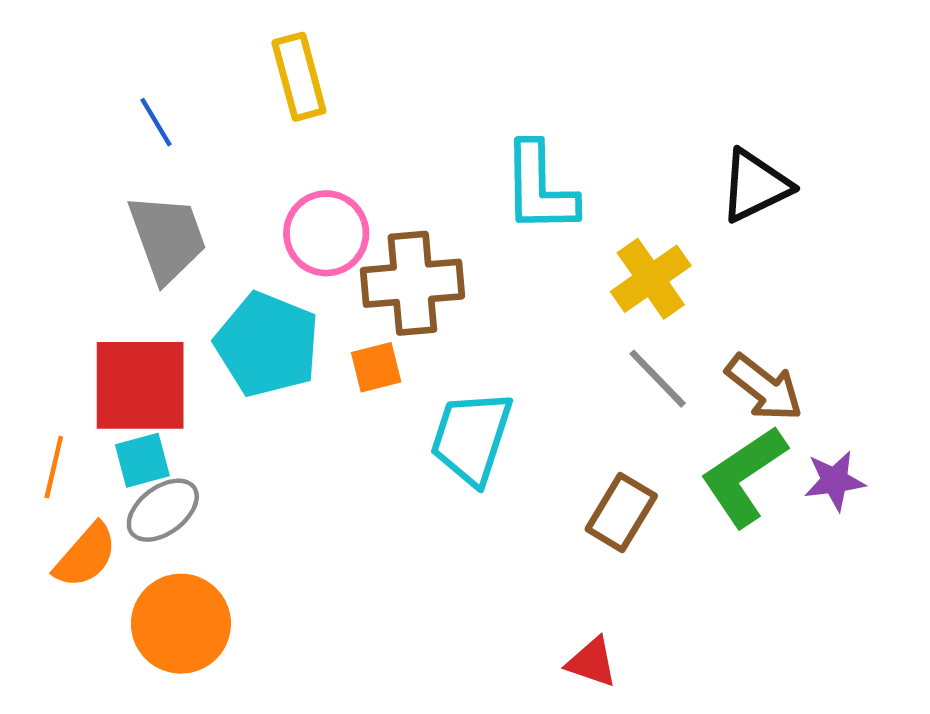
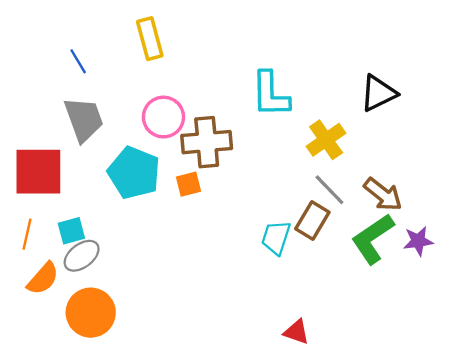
red square: (140, 385) -> (38, 172), moved
cyan trapezoid: (471, 438) -> (276, 238), moved, size x0.7
brown rectangle: (621, 512) -> (312, 221), moved

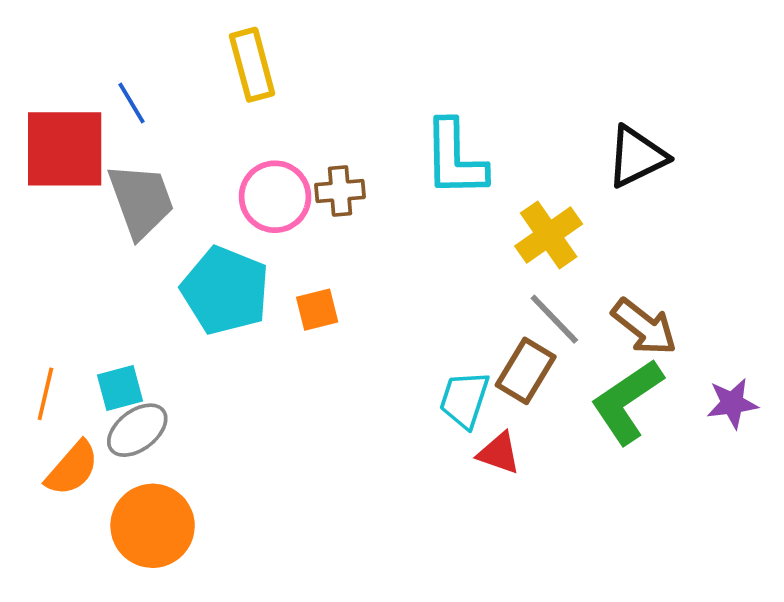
brown cross: (207, 142) -> (340, 191), moved, size x0.6
red square: (38, 172) -> (65, 149), moved
purple star: (418, 241) -> (732, 403), moved
red triangle: (296, 332) -> (499, 453), moved

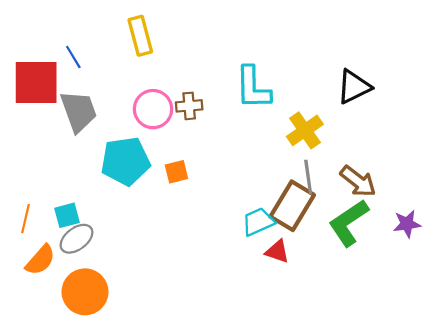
cyan pentagon: (225, 290) -> (125, 161), turned -30
gray line: (554, 319) -> (308, 177), turned 36
brown rectangle: (526, 371) -> (292, 206), size x1.4
cyan trapezoid: (464, 400) -> (258, 222), turned 48

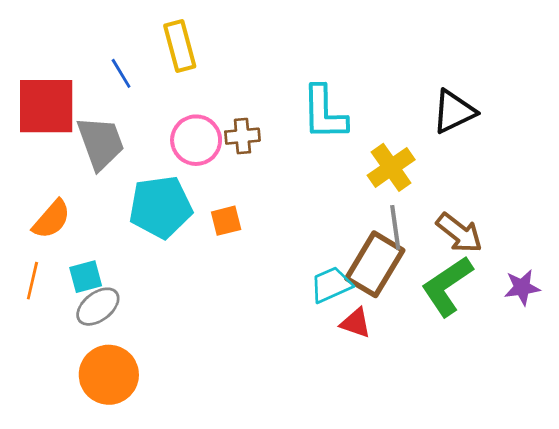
blue line: (73, 57) -> (121, 73), moved
orange semicircle: (40, 260) -> (52, 219), moved

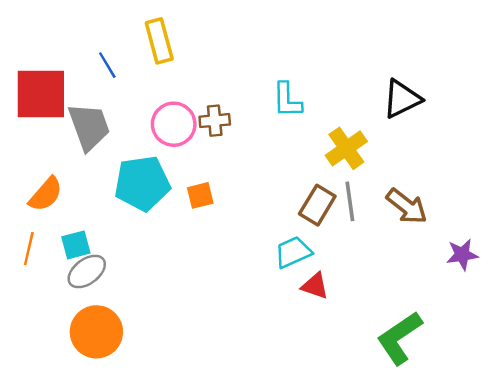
cyan L-shape: (324, 113) -> (287, 100), size x0.7
brown rectangle: (375, 264) -> (317, 205), moved, size x0.7
green L-shape: (447, 286) -> (399, 338), moved

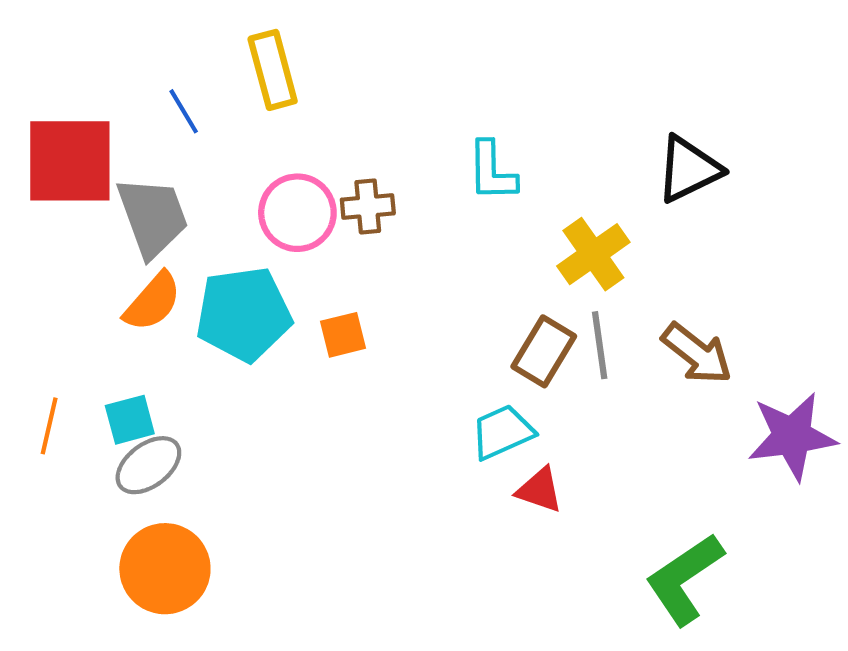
orange semicircle: (46, 194) -> (153, 302), moved
purple star: (462, 255) -> (792, 436), size x1.6

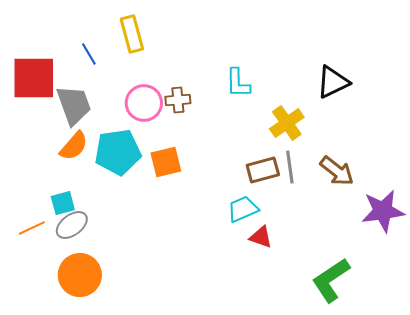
orange square: (343, 335) -> (166, 162), size x1.4
brown rectangle: (544, 351) -> (263, 170), turned 44
orange line: (49, 426) -> (32, 228), moved, turned 52

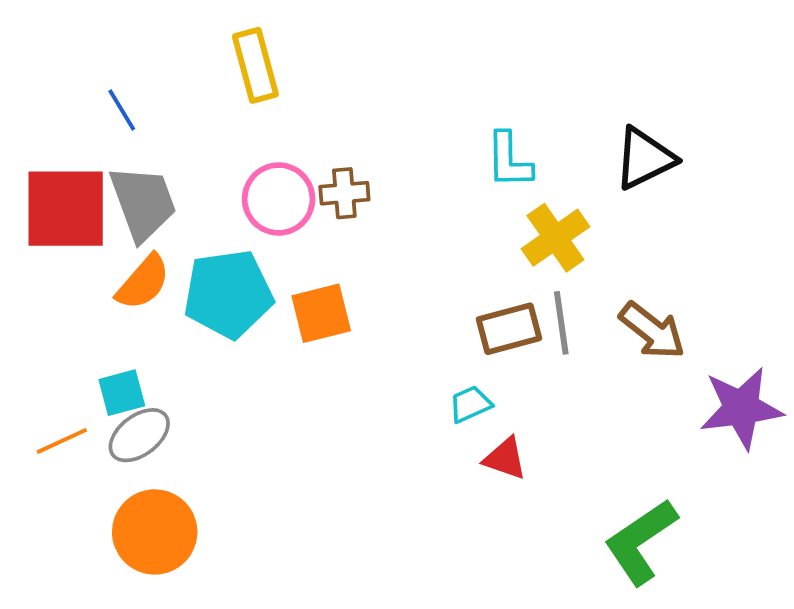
blue line: (89, 54) -> (122, 110), moved
red square: (34, 78) -> (66, 209), moved
cyan L-shape: (238, 83) -> (509, 160), moved
cyan trapezoid: (243, 209) -> (470, 404), size x0.7

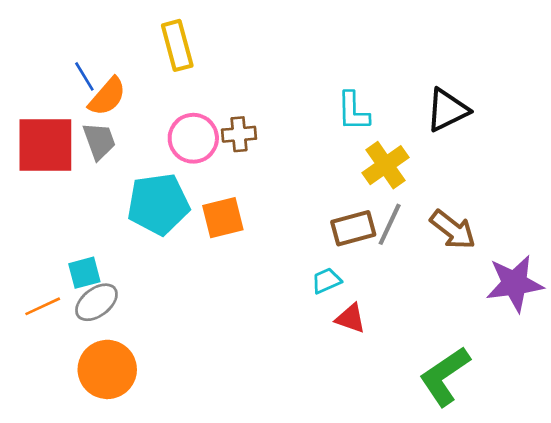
gray trapezoid: (143, 203) -> (99, 141), size x0.7
orange semicircle: (143, 282) -> (107, 97), moved
gray line: (561, 323) -> (390, 224), turned 33

